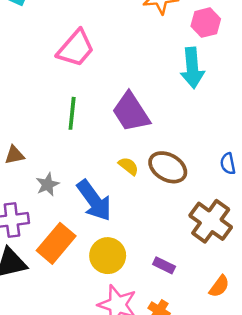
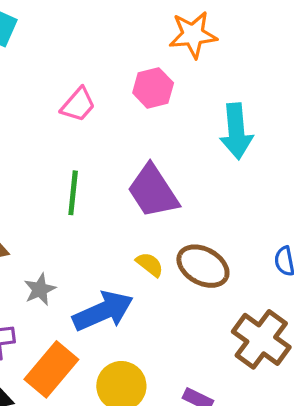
pink hexagon: (206, 23) -> (153, 88), moved
pink trapezoid: (76, 48) -> (78, 105), size x0.7
blue arrow: (94, 200) -> (103, 311), turned -78

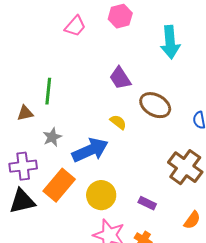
purple trapezoid: (153, 191) -> (120, 78), size x0.7
green line: (73, 193) -> (48, 91), moved
brown ellipse: (203, 266) -> (155, 105), moved

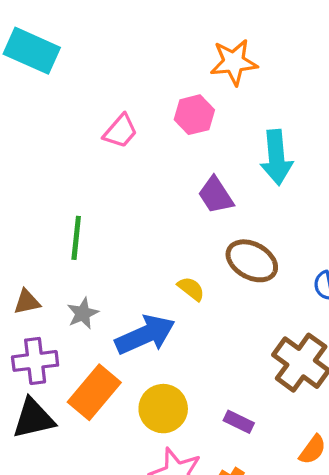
purple trapezoid: (120, 78) -> (216, 195), moved
brown triangle: (25, 113) -> (27, 302), moved

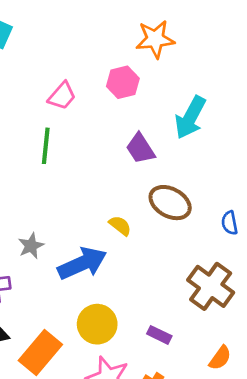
cyan arrow: (276, 157) -> (190, 117), turned 33
green line: (76, 238) -> (46, 146), moved
orange rectangle: (94, 392) -> (40, 353), moved

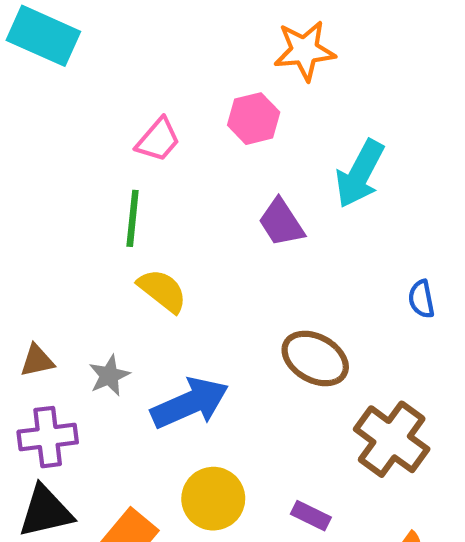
brown ellipse: (170, 203) -> (315, 358), moved
blue semicircle: (230, 223) -> (421, 299), moved
yellow semicircle: (120, 226) -> (162, 291), moved, size x1.4

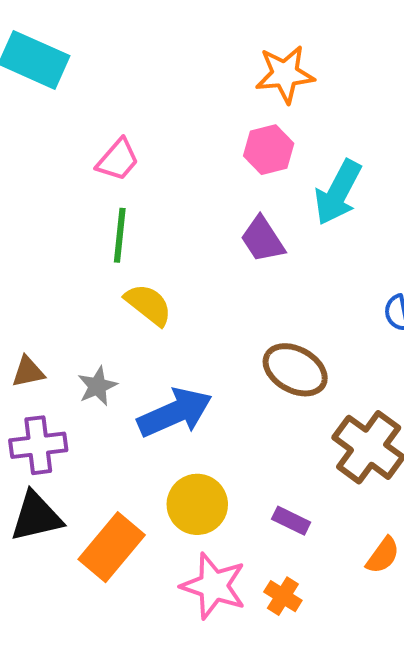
pink hexagon: (254, 119) -> (269, 150), moved
pink trapezoid: (158, 140) -> (118, 160), moved

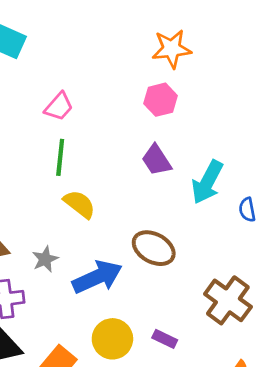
cyan arrow: (338, 192) -> (207, 182), moved
brown ellipse: (295, 370) -> (154, 248), moved
purple rectangle: (291, 521) -> (165, 339), moved

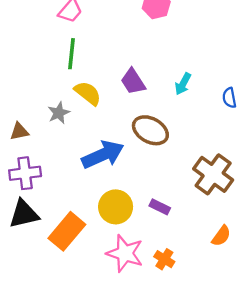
purple trapezoid: (156, 160) -> (133, 82), moved
cyan arrow: (207, 182) -> (183, 84), moved, size x0.6
gray star: (45, 259) -> (59, 113), moved

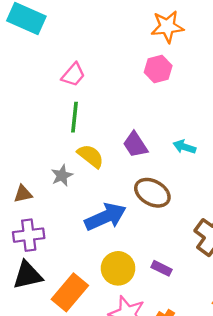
cyan arrow: (183, 84) -> (184, 147), turned 80

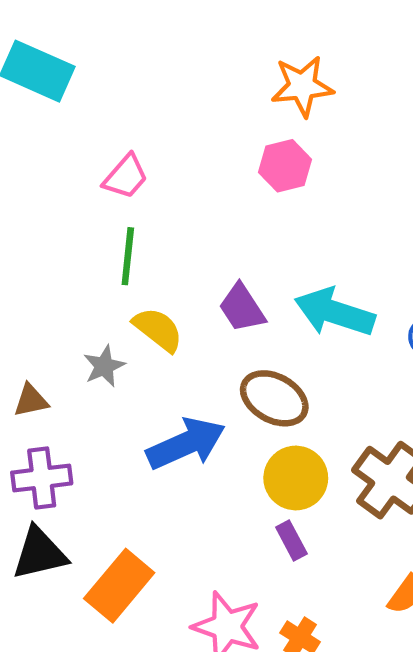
cyan arrow: (184, 147) -> (335, 312), size x1.8
yellow circle: (118, 268) -> (296, 478), moved
purple rectangle: (162, 268) -> (291, 540), turned 36

